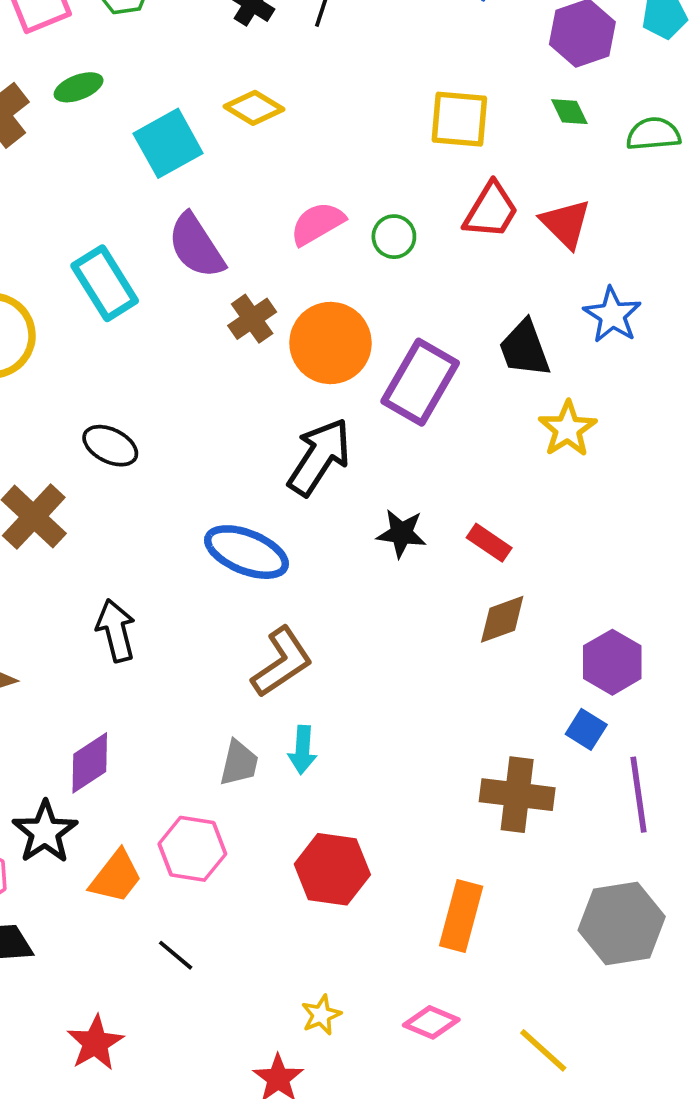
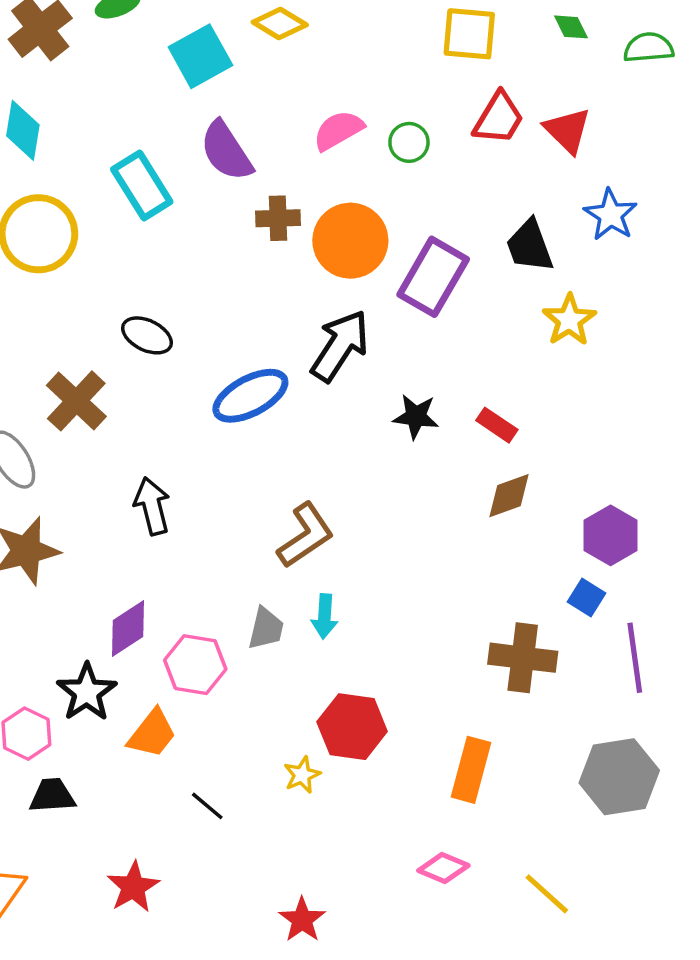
brown cross: (252, 319) -> (278, 218), turned 33
blue ellipse: (247, 552) -> (250, 396), moved, turned -50
pink hexagon: (192, 849) -> (195, 665), moved
yellow star: (321, 1015) -> (302, 775), moved

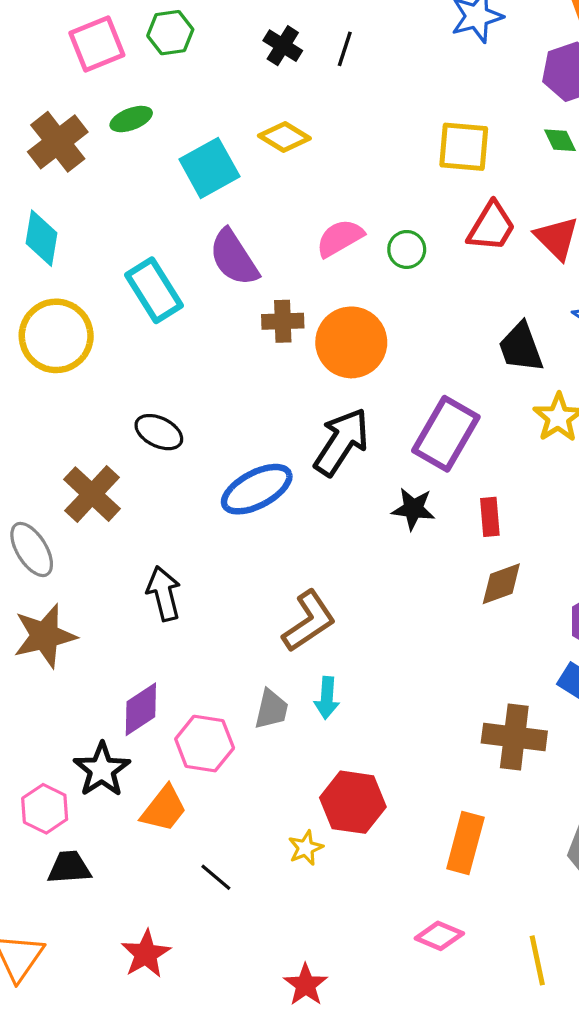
purple rectangle: (433, 277) -> (446, 434), moved
red rectangle: (497, 425) -> (490, 517), turned 51
yellow line: (547, 894) -> (537, 960), turned 36

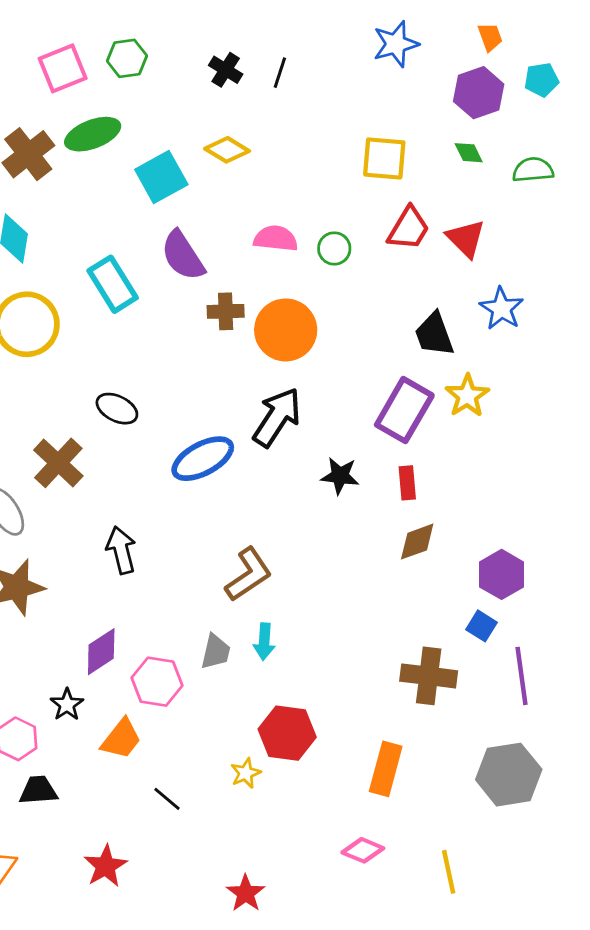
green ellipse: (131, 119) -> (93, 134), size x1.5
pink semicircle: (340, 238) -> (276, 238), turned 36
purple rectangle: (446, 434) -> (404, 410), moved
black star: (102, 770) -> (67, 705), size x0.7

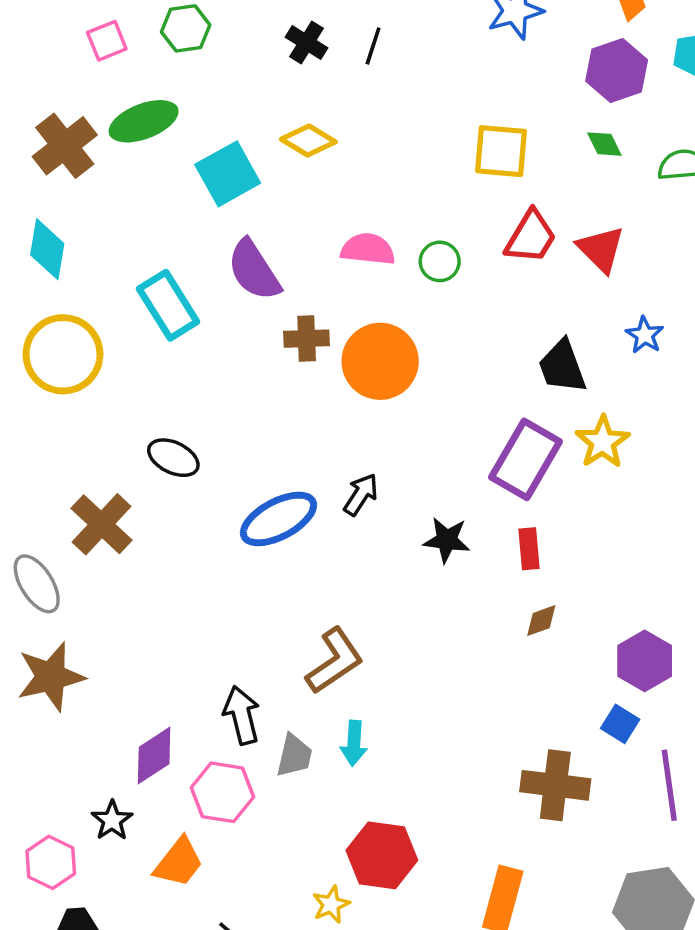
pink square: (63, 68) -> (107, 41), size x0.7
blue star: (502, 309) -> (645, 335), size x0.7
black arrow: (277, 417) -> (361, 494), moved, size x0.6
brown diamond: (417, 542) -> (541, 621), size x0.7
black arrow: (121, 550) -> (242, 715), moved

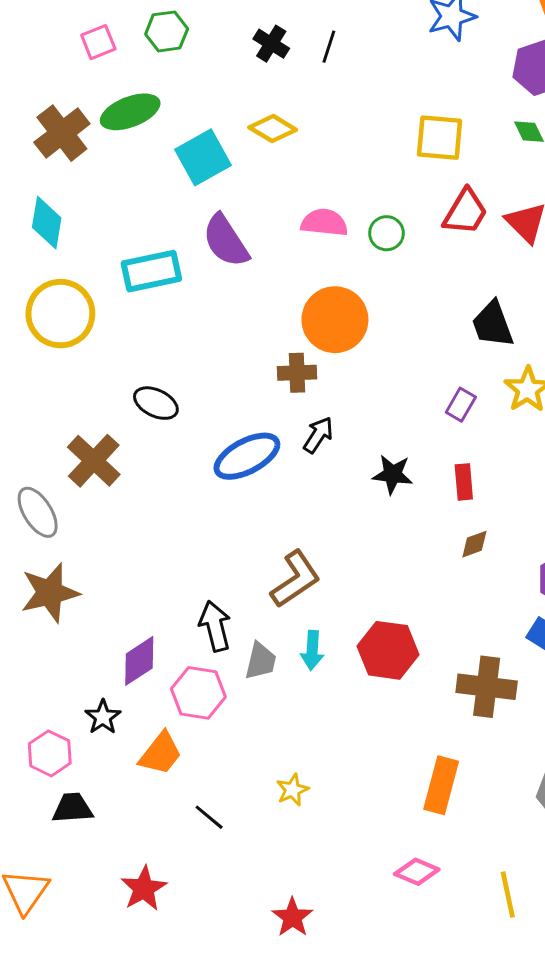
cyan rectangle: (168, 305) -> (151, 271), turned -70
brown cross: (307, 339) -> (297, 373), moved
purple rectangle: (526, 459) -> (461, 405), size x0.5
red hexagon: (382, 855) -> (388, 650), moved

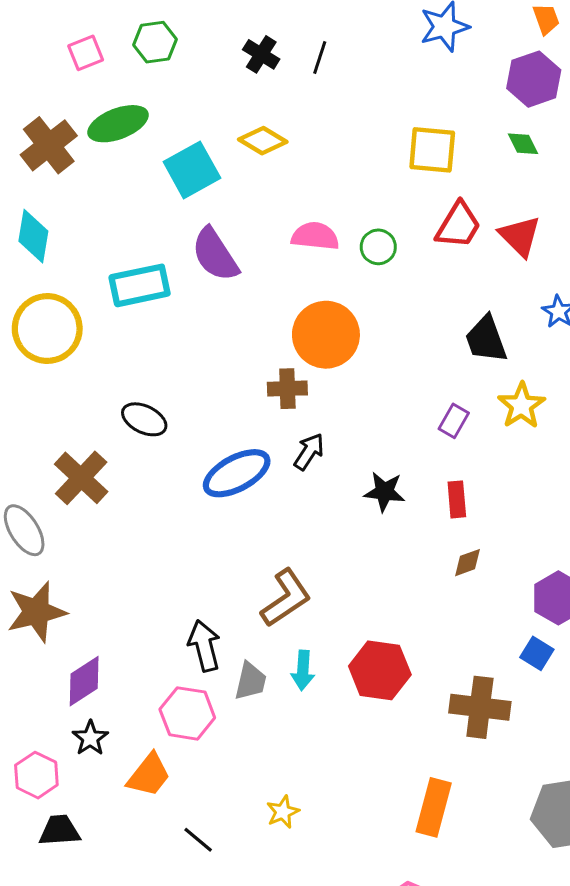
purple diamond: (139, 661) -> (84, 681), moved

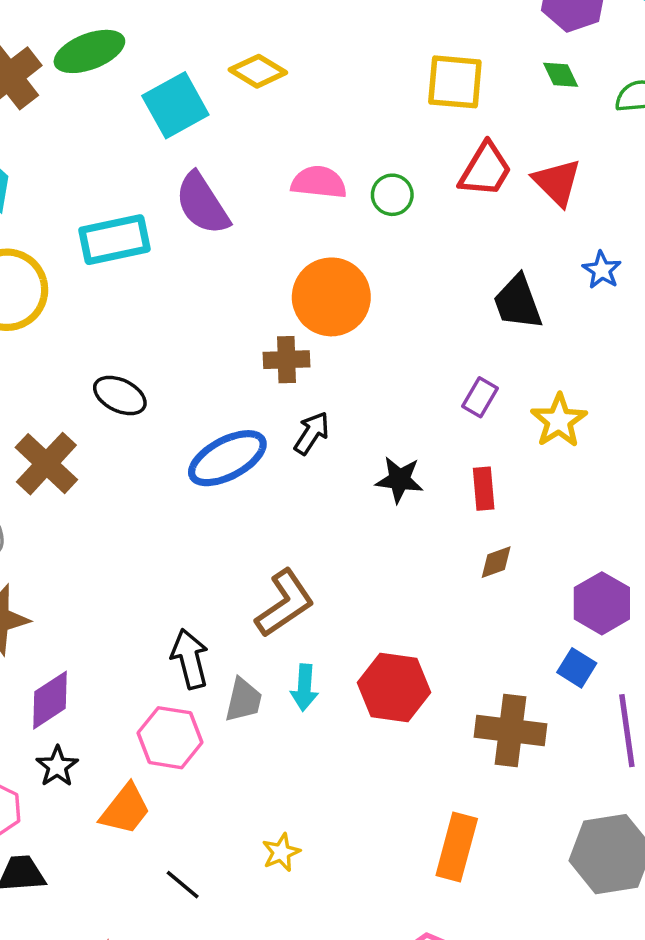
yellow star: (521, 405) -> (559, 421), moved

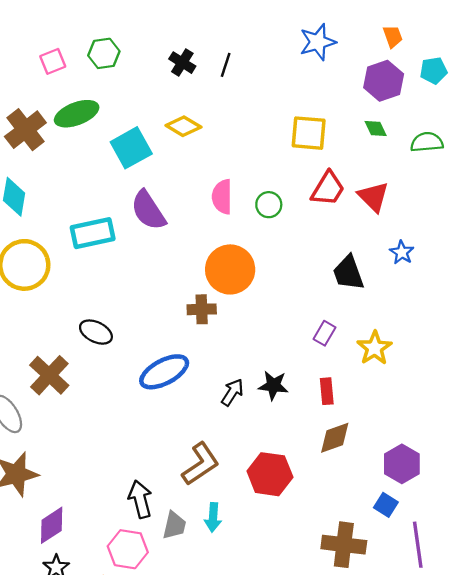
pink semicircle: (319, 182) -> (222, 197), turned -96
black arrow: (312, 433) -> (232, 392), moved
brown diamond: (496, 562) -> (335, 438), size x1.5
red hexagon: (394, 688) -> (270, 474), moved

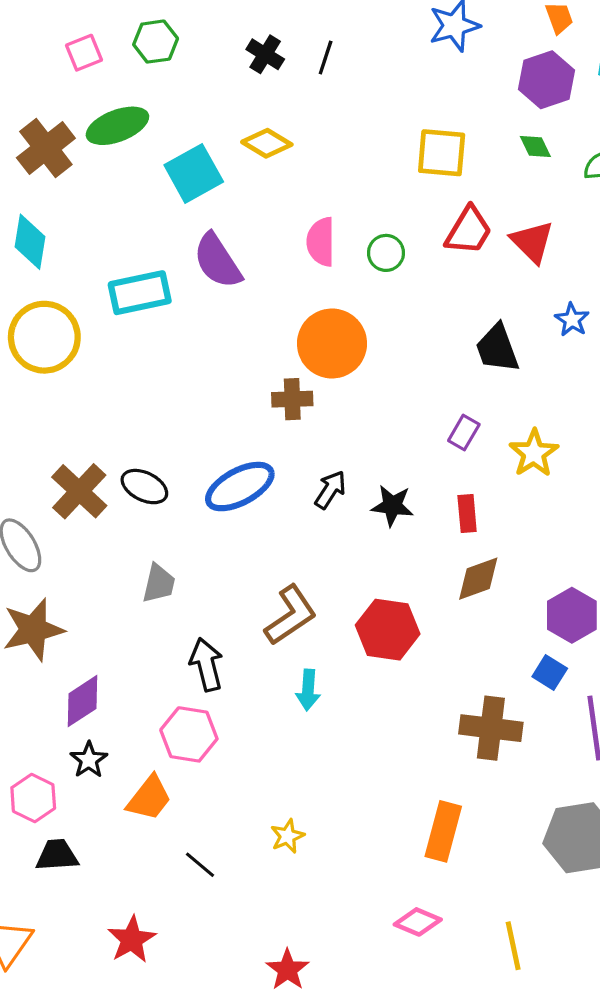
black ellipse: (96, 332) -> (144, 487), moved
black arrow: (232, 392) -> (330, 490), moved
gray trapezoid: (174, 525) -> (159, 583), moved

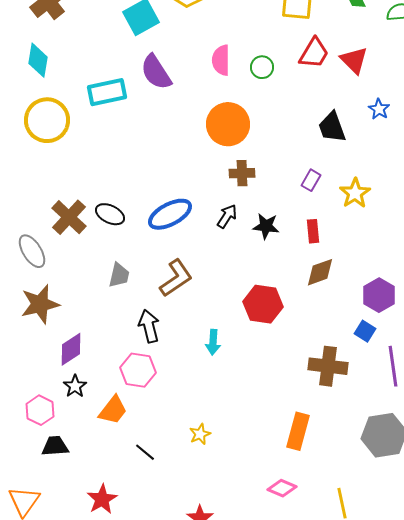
brown cross: (292, 399) -> (242, 173), moved
brown L-shape: (291, 615) -> (176, 278), moved

